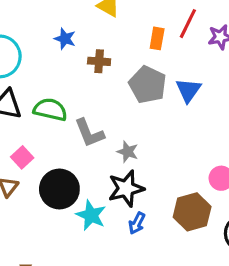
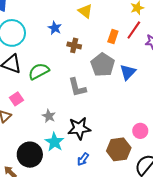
green semicircle: (50, 110) -> (39, 71), turned -50
gray L-shape: (89, 133) -> (77, 87), moved
gray star: (128, 152) -> (49, 116), moved
black circle: (59, 189) -> (30, 155), moved
blue arrow: (137, 223) -> (83, 159), moved

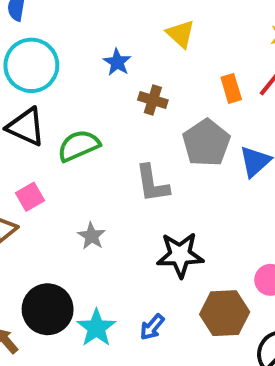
orange rectangle: (113, 36) -> (231, 88), turned -40
black star: (79, 128) -> (180, 255), moved
cyan star: (54, 142) -> (96, 328), moved

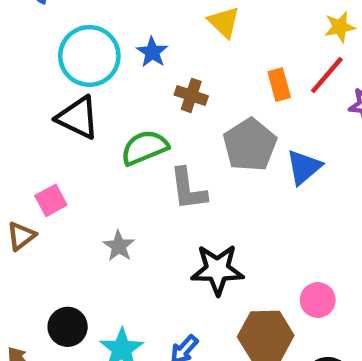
cyan circle: (31, 65) -> (89, 56), moved
black triangle: (26, 127) -> (78, 118), moved
green semicircle: (79, 146) -> (145, 148), moved
black circle: (48, 309) -> (68, 327), size x0.7

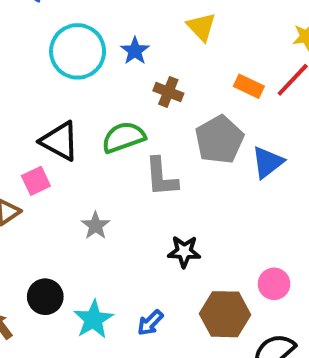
orange rectangle: (279, 85) -> (249, 86), turned -52
black triangle: (78, 118) -> (60, 141), moved
black star: (217, 270) -> (184, 252), size x0.7

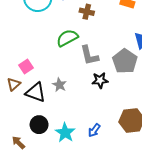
gray pentagon: (219, 140) -> (125, 61), moved
black triangle: (60, 141) -> (36, 92), moved
black star: (184, 252) -> (100, 80), moved

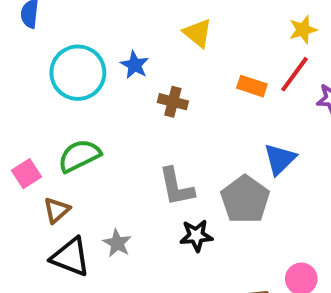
green semicircle: (67, 38) -> (79, 156), moved
pink square: (26, 66) -> (27, 174), moved
brown triangle: (14, 84) -> (57, 210), moved

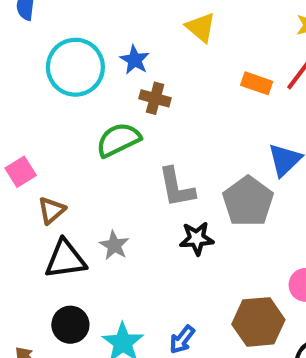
brown cross: (173, 102) -> (155, 98), moved
green semicircle: (79, 156) -> (118, 140), moved
black triangle: (71, 257) -> (65, 259), turned -30

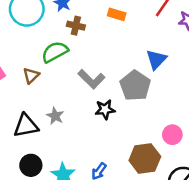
orange rectangle: (257, 83) -> (117, 14), moved
gray L-shape: (177, 187) -> (91, 79), turned -32
brown triangle: (52, 210) -> (31, 76), moved

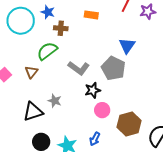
pink circle: (172, 135) -> (102, 110), moved

